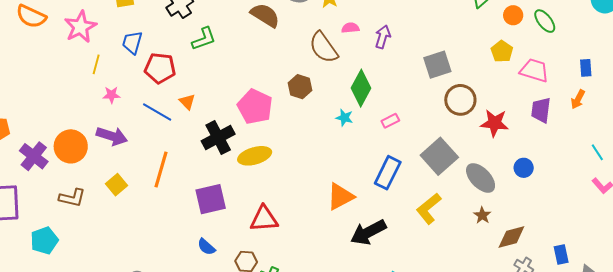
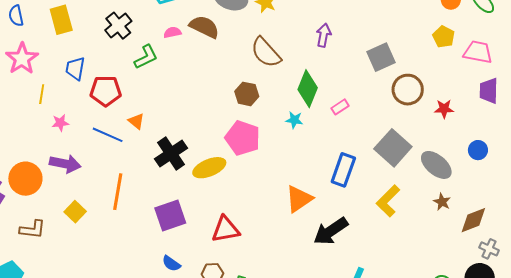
pink semicircle: (350, 28) -> (172, 32), moved
pink pentagon: (255, 107) -> (243, 138), moved
pink rectangle: (390, 121) -> (340, 107), moved
red star: (494, 123) -> (444, 109), size x0.7

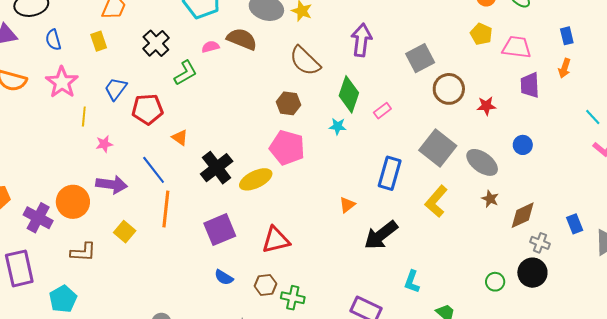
yellow rectangle: (61, 20) -> (99, 41), size x0.7
purple arrow: (324, 35) -> (361, 40), size x1.4
blue trapezoid: (75, 68) -> (116, 89), turned 30
blue line: (108, 135) -> (154, 170), moved, turned 32
orange triangle: (299, 199) -> (347, 205), size x0.6

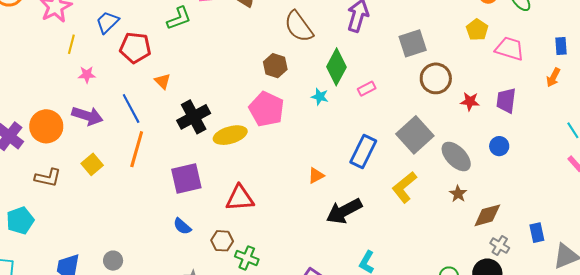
purple trapezoid: (530, 85) -> (506, 101), moved

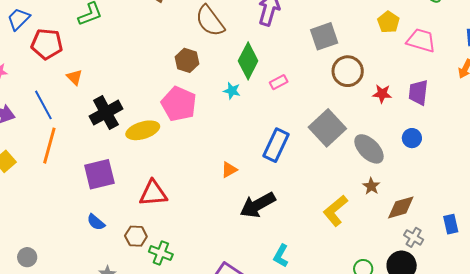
yellow L-shape: (404, 187) -> (335, 211), moved

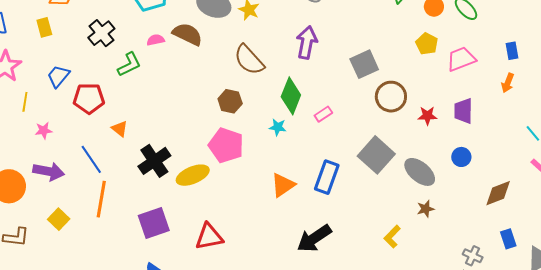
pink trapezoid: (421, 40) -> (461, 59), turned -32
orange triangle: (229, 170) -> (283, 185), moved, size x1.5
brown star: (371, 186) -> (426, 209), turned 30
brown diamond: (401, 207) -> (498, 193), moved
yellow L-shape: (335, 211) -> (392, 237), size x0.7

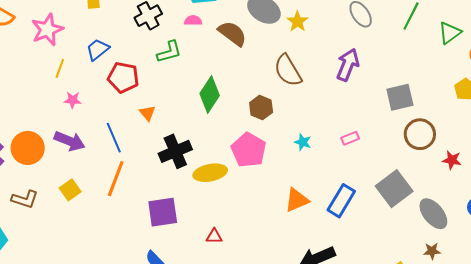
pink semicircle: (156, 40) -> (193, 21), moved
green diamond: (291, 96) -> (210, 94), moved
red triangle: (209, 237) -> (214, 236), size x0.6

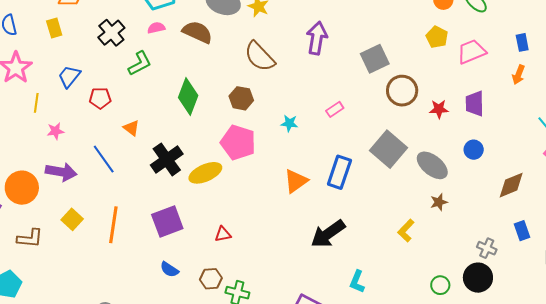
red pentagon: (123, 77) -> (100, 98), size x0.7
orange line: (116, 179) -> (113, 225), moved

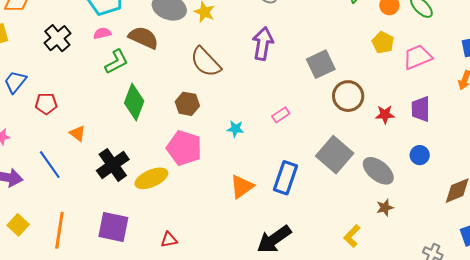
green L-shape: (140, 64) -> (116, 62), moved
purple square: (167, 222) -> (113, 227), turned 32

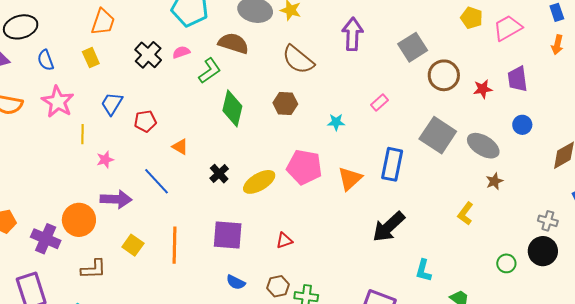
pink semicircle: (102, 33) -> (181, 52), moved
pink pentagon: (184, 148) -> (304, 167), moved
black cross: (113, 165) -> (219, 174), size x0.6

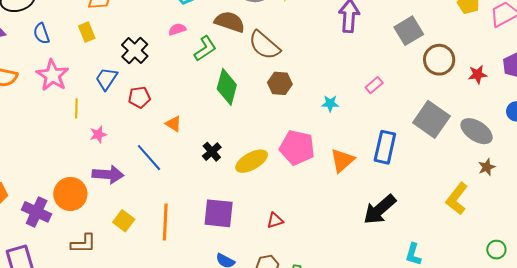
black cross: (148, 55) -> (135, 50), moved
brown semicircle: (298, 60) -> (264, 45), moved
yellow L-shape: (465, 214) -> (457, 199), size x1.4

